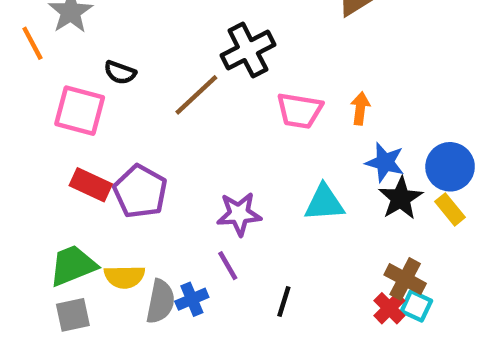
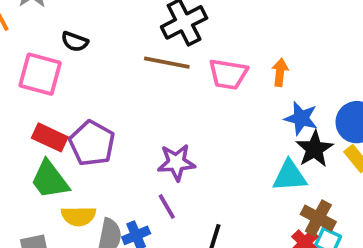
brown line: (196, 95) -> (167, 63), moved, turned 54
cyan triangle: (324, 203) -> (290, 176), moved
green trapezoid: (73, 266) -> (50, 180), moved, turned -105

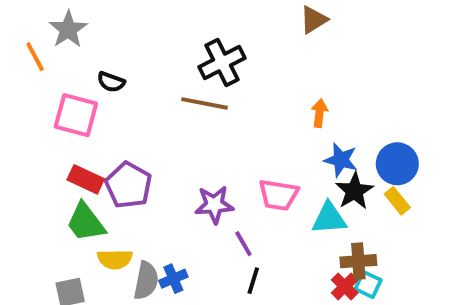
pink trapezoid: (228, 74) -> (278, 195), moved
purple line: (167, 207) -> (243, 244), moved
brown cross: (318, 218) -> (358, 261), turned -32

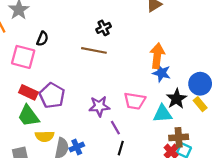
black cross: (222, 62) -> (104, 28), size x0.6
black semicircle: (111, 82) -> (42, 39), turned -88
orange arrow: (319, 113) -> (157, 56), size x1.6
blue star: (341, 160) -> (161, 73), moved

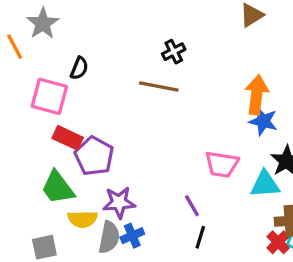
red rectangle: (28, 92) -> (68, 138), moved
purple star: (99, 106) -> (119, 202), moved

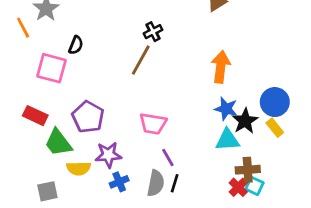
brown line: (159, 86) -> (141, 60), turned -72
blue star: (263, 121) -> (226, 109), moved
red rectangle: (68, 138) -> (35, 116), moved
pink trapezoid: (222, 164) -> (153, 124), moved
gray semicircle: (109, 237) -> (156, 183), moved

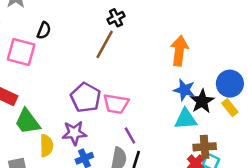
purple pentagon: (88, 117) -> (86, 98), moved
yellow semicircle: (79, 168) -> (46, 146), turned -90

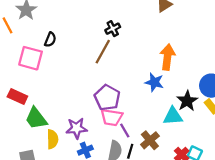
blue star: (184, 90) -> (154, 82), moved
purple pentagon: (86, 98) -> (107, 98), moved
pink trapezoid: (116, 104) -> (112, 117), moved
brown cross: (205, 147) -> (150, 140), moved, turned -36

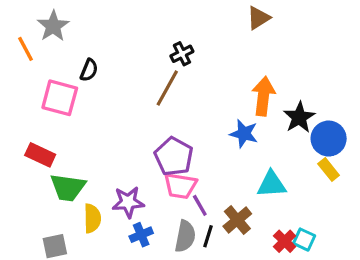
black star: (187, 101) -> (299, 117), moved
green trapezoid: (36, 118) -> (68, 187), turned -45

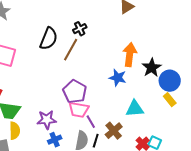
black semicircle: (89, 70) -> (49, 39), moved, size x1.6
yellow semicircle: (92, 218) -> (15, 131), moved

